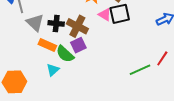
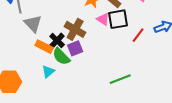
black cross: (56, 23) -> (57, 40), moved, turned 35
red line: (162, 58) -> (138, 35), moved
green line: (140, 70) -> (120, 79), moved

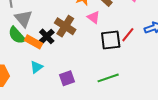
black square: (118, 19) -> (111, 40), moved
purple square: (75, 48) -> (67, 78), moved
green semicircle: (61, 56) -> (17, 35), moved

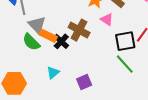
orange rectangle: (33, 42) -> (48, 36), moved
green line: (108, 78) -> (125, 64), moved, turned 70

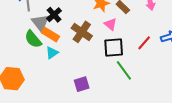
black cross: (61, 41) -> (54, 15), moved
black square: (125, 41) -> (114, 47), moved
cyan triangle: (53, 73) -> (52, 53), moved

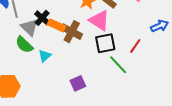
pink triangle: (110, 24) -> (99, 20), size x1.6
orange rectangle: (50, 34) -> (56, 25), moved
red line: (144, 43) -> (135, 46), moved

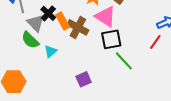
orange rectangle: (56, 25) -> (63, 21), turned 36
red line: (135, 46) -> (155, 42), moved

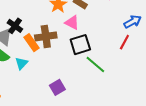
pink triangle: (105, 17) -> (72, 23), size x0.7
orange rectangle: (63, 21) -> (32, 43), moved
brown cross: (78, 27) -> (46, 36), turned -30

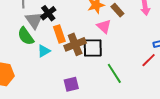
brown cross: (46, 36) -> (75, 44), moved, turned -30
black square: (80, 45) -> (93, 48), moved

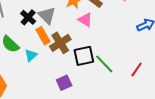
gray triangle: (34, 20) -> (47, 15), moved
black square: (93, 48) -> (84, 56), moved
red line: (149, 60) -> (137, 69), moved

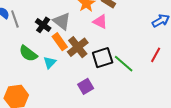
red line: (137, 69) -> (156, 55), moved

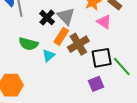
orange rectangle: (60, 42) -> (61, 36), turned 60
green semicircle: (28, 53) -> (28, 44), turned -30
purple square: (86, 86) -> (96, 84), moved

